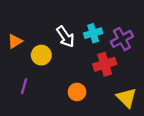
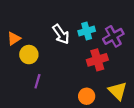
yellow circle: (41, 55) -> (29, 55), moved
purple line: (24, 86) -> (37, 81), moved
orange circle: (77, 92) -> (87, 96), moved

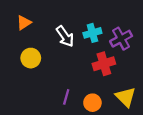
orange triangle: (14, 38) -> (24, 23), moved
purple line: (37, 81) -> (66, 97), moved

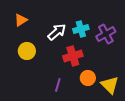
white arrow: (65, 36) -> (57, 32), turned -96
red cross: (104, 64) -> (73, 56), moved
orange circle: (92, 103) -> (88, 78), moved

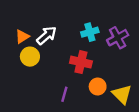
orange triangle: (21, 20) -> (22, 37), moved
white arrow: (57, 32) -> (47, 35), moved
red cross: (73, 56) -> (81, 62), turned 30

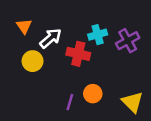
orange triangle: (22, 37) -> (24, 26), moved, turned -32
red cross: (81, 62) -> (78, 54), moved
orange circle: (98, 87) -> (93, 94), moved

